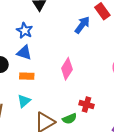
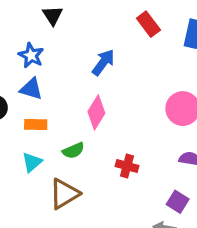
blue arrow: (82, 25) -> (103, 62), moved
green semicircle: (70, 119) -> (73, 150), moved

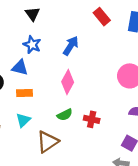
blue star: (31, 55) -> (32, 45), moved
green semicircle: (73, 150) -> (65, 115), moved

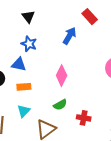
blue arrow: (71, 46) -> (70, 36), moved
red cross: (92, 119) -> (84, 118), moved

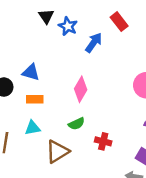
blue star: (29, 44) -> (68, 26), moved
cyan triangle: (24, 111) -> (33, 128), turned 32

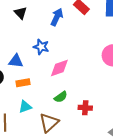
blue star: (68, 26) -> (41, 47), moved
blue arrow: (94, 43) -> (57, 17), moved
pink diamond: (81, 89) -> (59, 68), turned 50

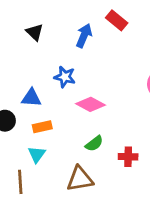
pink diamond: (59, 68) -> (91, 104), turned 50
cyan triangle: (25, 107) -> (37, 154), moved, turned -32
brown triangle: (49, 123) -> (80, 179), turned 35

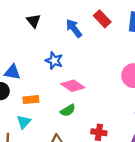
blue arrow: (84, 36) -> (74, 28), turned -66
blue triangle: (31, 98) -> (12, 72), moved
green semicircle: (94, 144) -> (68, 110), moved

